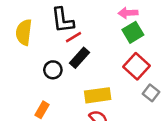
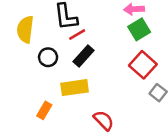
black circle: (53, 70) -> (48, 57), moved
yellow rectangle: (98, 95) -> (75, 88), moved

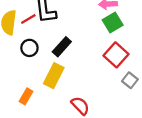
red line: (77, 34) -> (28, 19), moved
yellow rectangle: (75, 88) -> (54, 76), turned -55

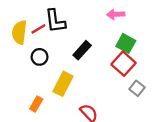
green square: (113, 23) -> (126, 43), moved, turned -30
black rectangle: (62, 47) -> (82, 50), moved

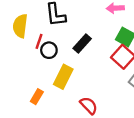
red line: (38, 29) -> (39, 41), moved, turned -40
black circle: (40, 57) -> (49, 50), moved

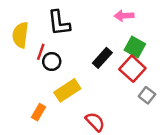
black rectangle: (82, 44) -> (102, 58), moved
yellow rectangle: (63, 77) -> (67, 90), turned 30

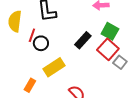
gray square: (147, 95) -> (120, 62), moved

